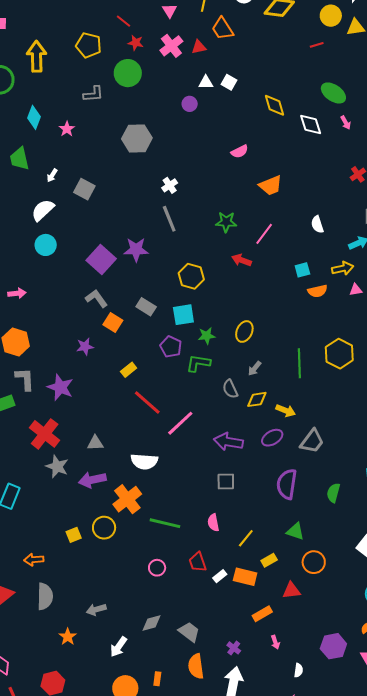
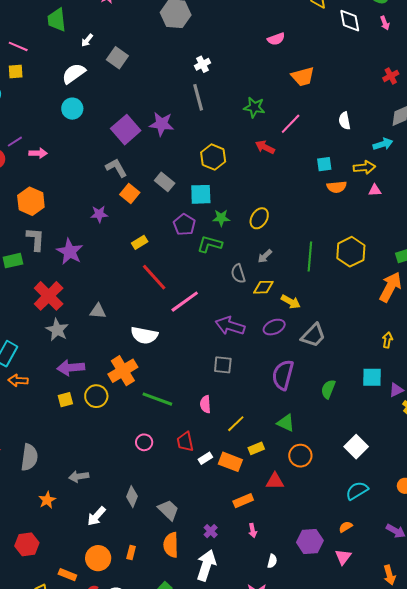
purple arrow: (92, 480) -> (71, 368), moved
orange arrow: (34, 560) -> (18, 381), moved
gray diamond: (152, 623) -> (132, 497), turned -60

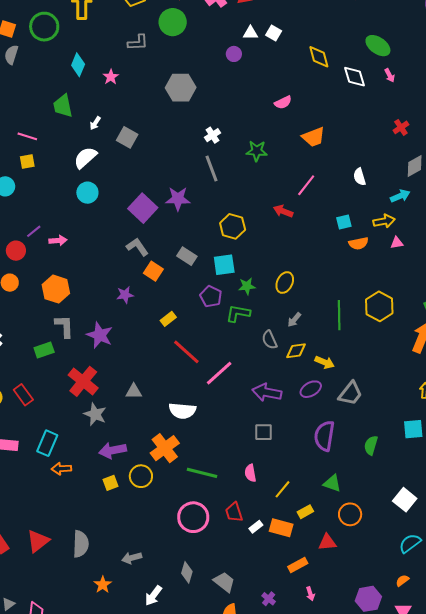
green star: (254, 107) -> (257, 151), moved
pink circle: (144, 442) -> (193, 517), size x1.8

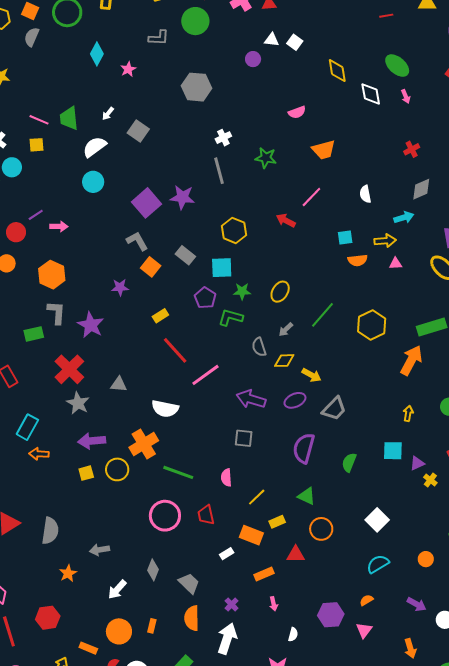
green trapezoid: (63, 106) -> (69, 118), moved
green line: (339, 315) -> (322, 315), moved, turned 36
white rectangle: (256, 527) -> (227, 554), moved

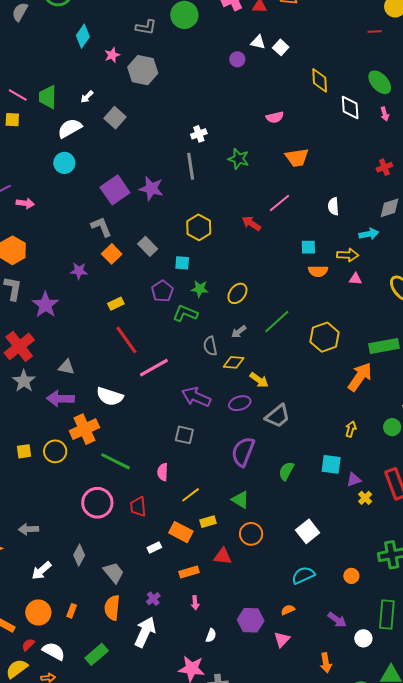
gray hexagon: (196, 87) -> (143, 70), moved
cyan square: (222, 268) -> (182, 263), size x0.7
purple arrow: (92, 441) -> (60, 399), moved

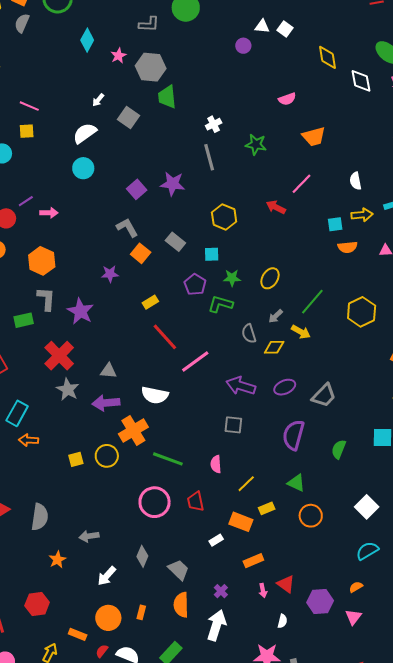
green trapezoid: (48, 97) -> (167, 97), moved
purple square: (115, 190) -> (137, 189), size x0.7
yellow arrow: (348, 255) -> (362, 215), moved
yellow arrow: (259, 380) -> (301, 332), moved
red triangle: (223, 556) -> (286, 584), moved, turned 36

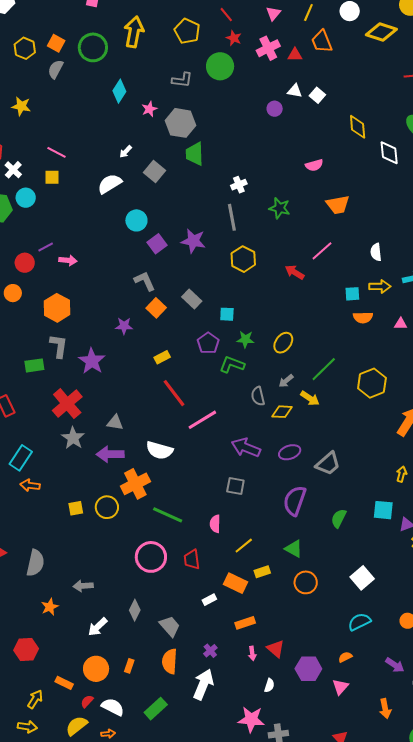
cyan circle: (83, 168) -> (136, 220), moved
yellow hexagon: (224, 217) -> (243, 259), moved

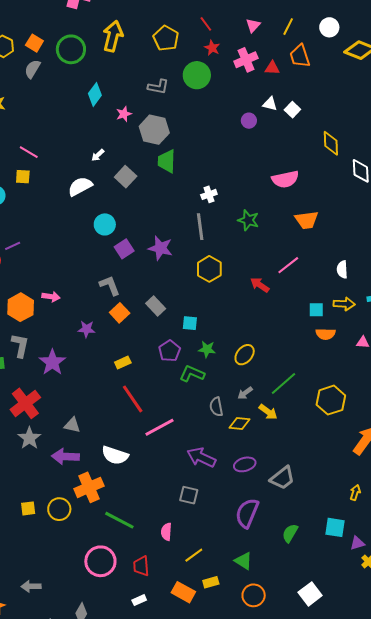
pink semicircle: (314, 165) -> (285, 179), size x1.5
pink arrow: (68, 260) -> (51, 297), moved
white rectangle: (209, 600) -> (139, 600), moved

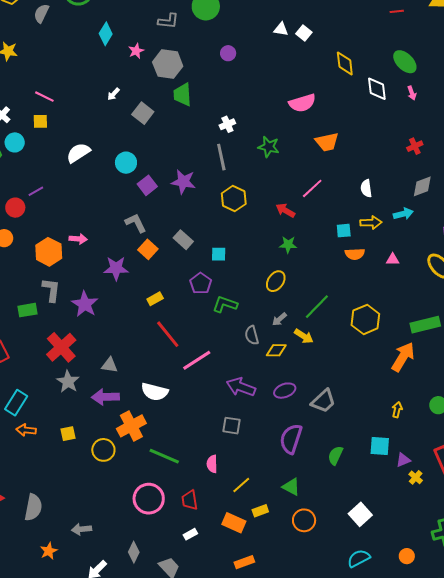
purple circle: (249, 121) -> (228, 53), moved
white semicircle: (80, 186) -> (78, 153), moved
purple star: (86, 329) -> (116, 268), size x1.4
green star: (207, 349) -> (288, 245), moved
yellow square: (28, 508) -> (68, 434), moved

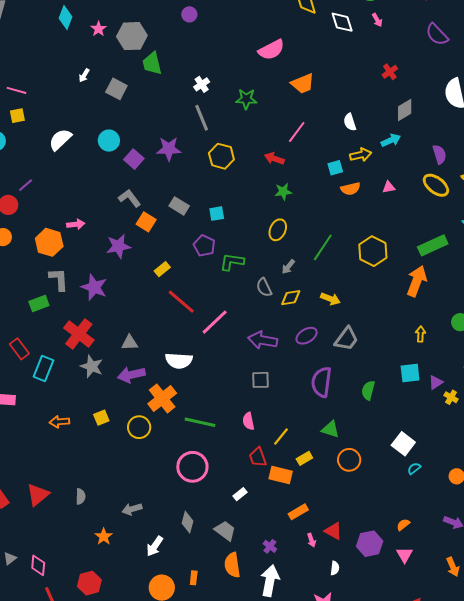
yellow arrow: (304, 336) -> (330, 299), moved
cyan rectangle: (16, 403) -> (44, 369), moved
red trapezoid: (190, 500) -> (258, 457), moved
gray semicircle: (33, 507) -> (81, 496), size x0.6
cyan semicircle: (359, 558) -> (414, 468), moved, size x0.6

